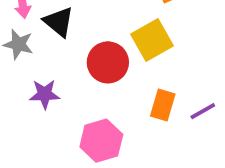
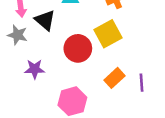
orange rectangle: (163, 105) -> (114, 78), turned 30
purple line: (203, 111) -> (141, 83), turned -66

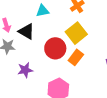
orange rectangle: (114, 78) -> (76, 57), moved

